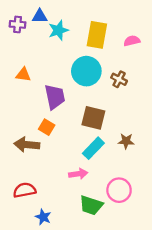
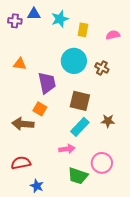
cyan star: (58, 30) -> (60, 19), moved
yellow rectangle: (97, 35) -> (83, 30), size x0.6

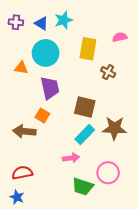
blue triangle: (34, 14) -> (41, 23), moved, turned 32
yellow rectangle: (83, 30) -> (88, 49), moved, size x1.5
cyan circle: (74, 61) -> (46, 53), moved
brown star: (108, 121) -> (114, 128), size x1.6
blue star: (37, 186) -> (17, 197), moved

